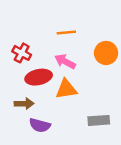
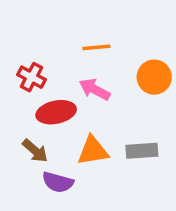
orange triangle: (66, 89) -> (93, 151), moved
brown arrow: (24, 104) -> (35, 151), turned 42
gray rectangle: (99, 120) -> (142, 151), moved

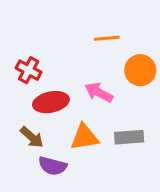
orange line: (96, 47) -> (107, 38), moved
pink arrow: (95, 89) -> (99, 92), moved

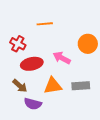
orange line: (107, 38) -> (45, 24), moved

